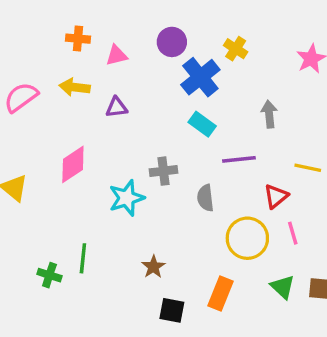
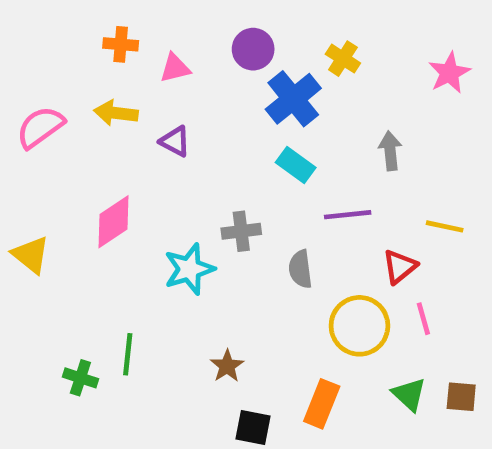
purple triangle: (117, 107) -> (175, 141), turned 35

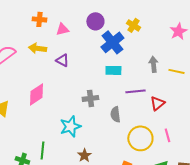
cyan rectangle: (296, 165) -> (113, 70), turned -35
yellow line: (445, 226) -> (176, 71), moved
red triangle: (400, 267) -> (157, 103), moved
cyan star: (189, 269) -> (70, 126), moved

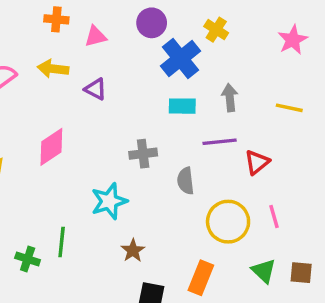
gray arrow: (153, 64) -> (230, 98), moved

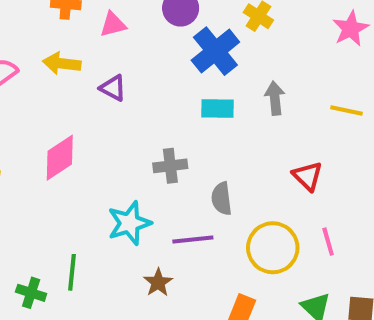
purple line: (220, 142) -> (193, 240), moved
red triangle: (257, 162) -> (308, 176), turned -36

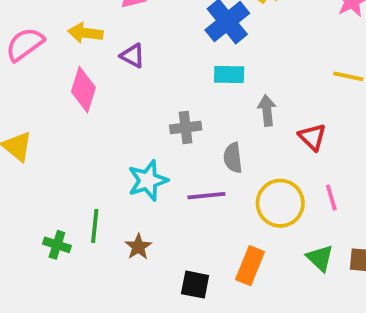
gray arrow: (275, 98) -> (267, 110), moved
pink diamond: (60, 158) -> (83, 90), moved, turned -39
brown star: (158, 283) -> (138, 247), moved

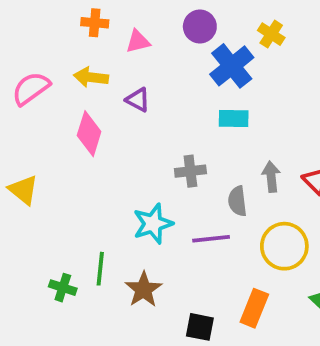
gray arrow: (267, 110) -> (271, 177), moved
brown star: (138, 247) -> (143, 289), size x1.4

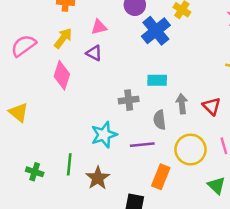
pink triangle: (138, 42) -> (99, 27), moved
yellow arrow: (91, 77) -> (63, 38), turned 120
cyan rectangle: (234, 119) -> (157, 80), moved
green cross: (63, 288) -> (35, 172), moved
orange rectangle: (254, 308) -> (161, 177), moved

